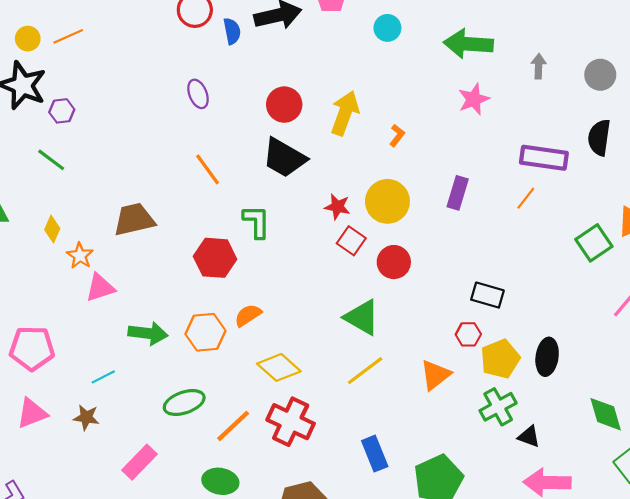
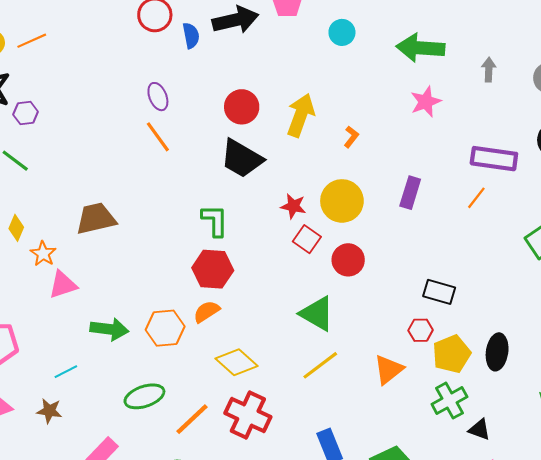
orange line: (208, 169) -> (158, 137), moved
red hexagon: (215, 258) -> (213, 269), moved

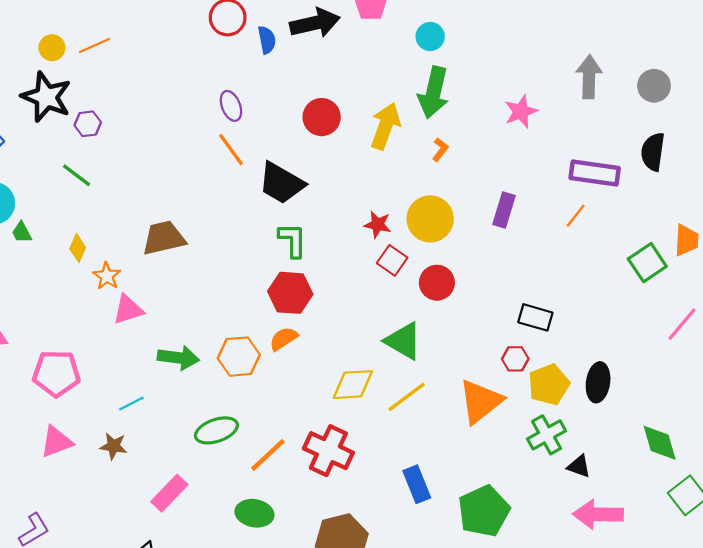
green arrow: (421, 48) -> (434, 92), moved, turned -81
gray arrow: (489, 70) -> (589, 77), size x1.6
black trapezoid: (242, 159) -> (281, 183), moved
yellow diamond: (236, 362) -> (353, 385), moved, turned -45
orange triangle: (388, 369) -> (481, 401), size x1.4

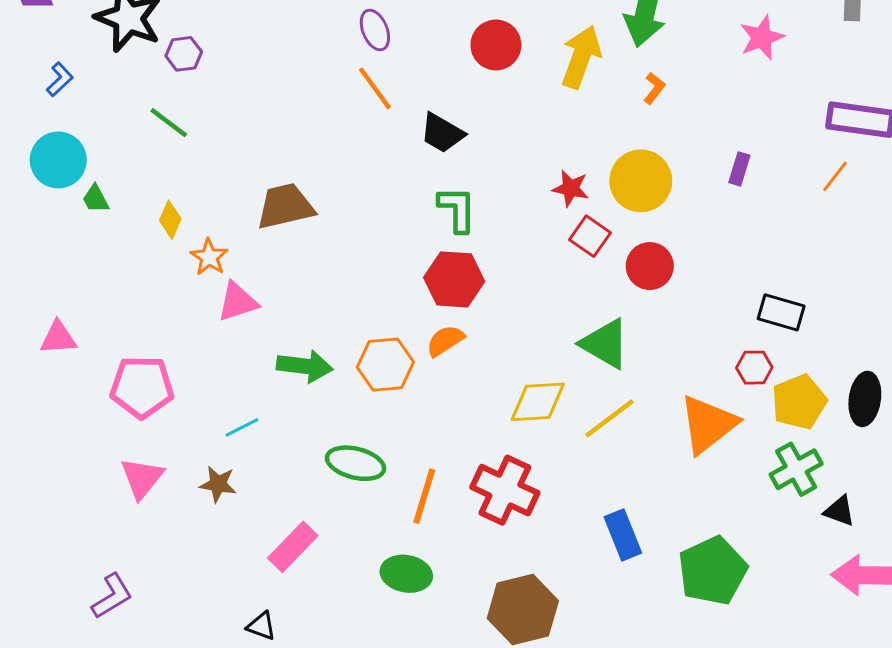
black trapezoid: (281, 183) -> (442, 133), size x0.7
purple rectangle: (504, 210) -> (739, 169), size x0.7
green ellipse: (216, 430) -> (355, 463), turned 33
pink triangle: (56, 442) -> (142, 478), turned -30
orange line: (268, 455) -> (424, 496), turned -30

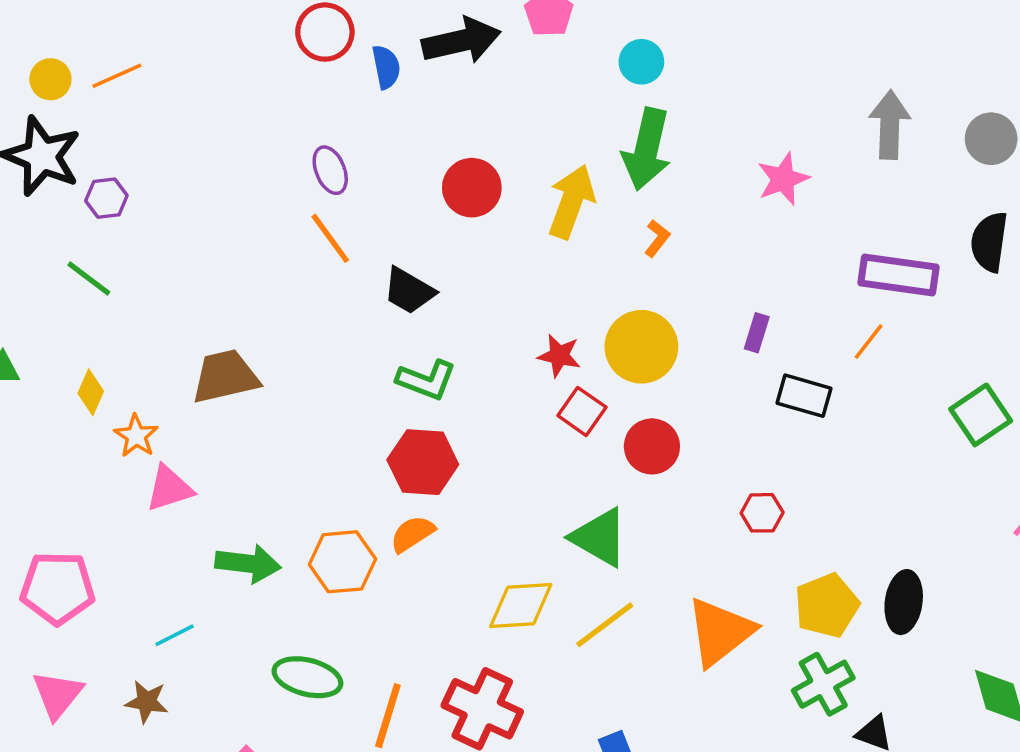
green L-shape: (457, 209) -> (426, 380), turned 111
black rectangle: (781, 312) -> (804, 396), moved
red hexagon: (754, 368) -> (762, 513), moved

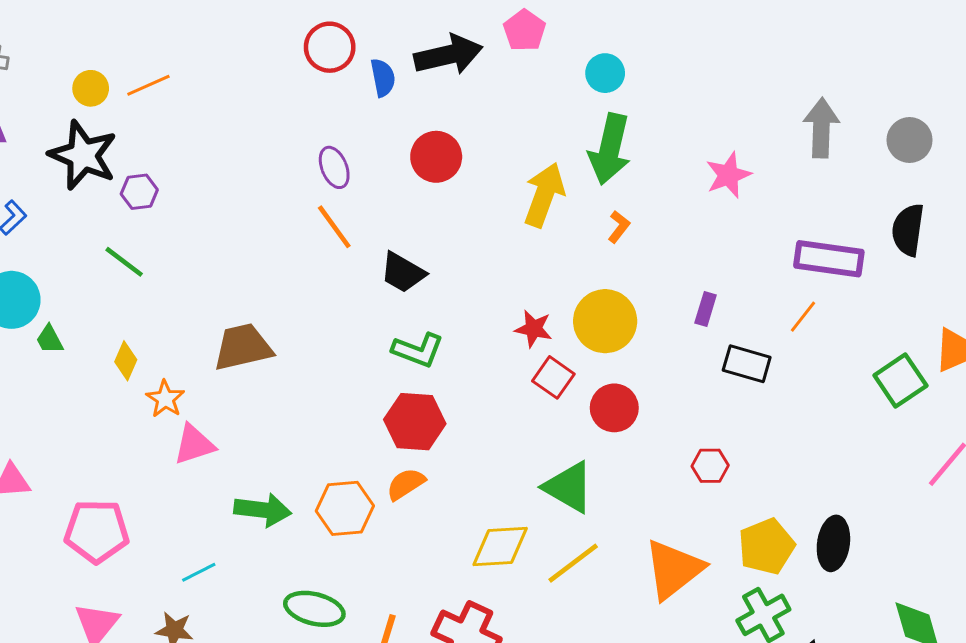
red circle: (472, 188) -> (436, 157), moved

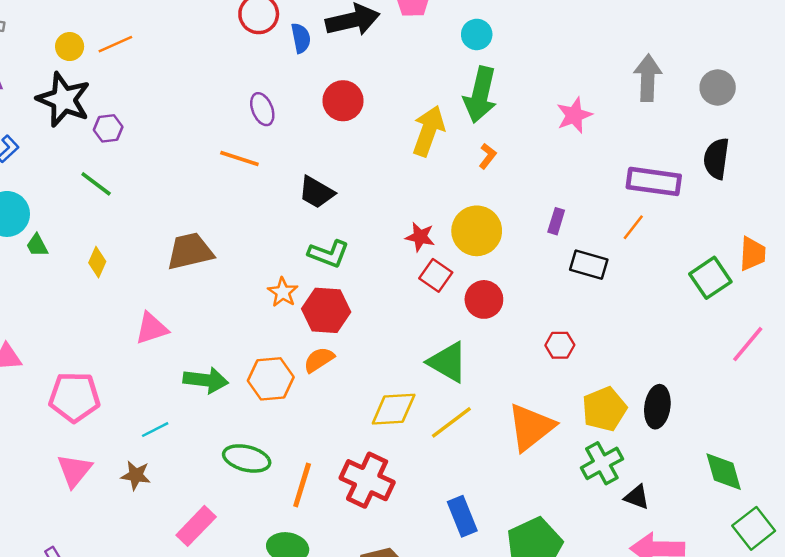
orange line: (334, 227) -> (239, 159), moved, turned -36
orange star: (165, 399) -> (283, 292), moved

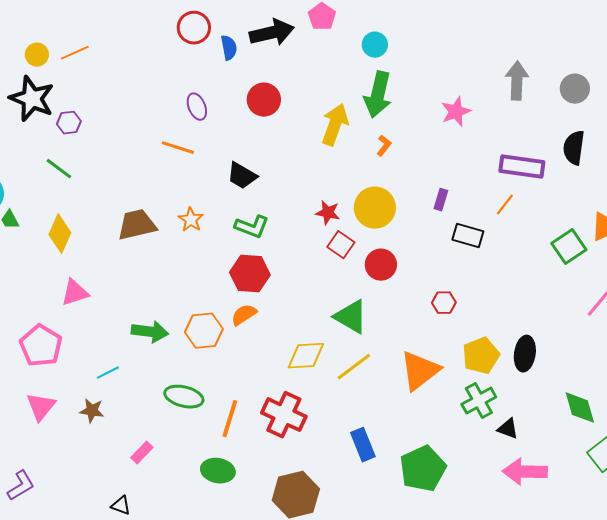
yellow diamond: (97, 262) -> (60, 234), size x1.5
orange star: (283, 292) -> (191, 220), moved
pink triangle: (151, 328) -> (75, 293), moved
pink pentagon: (74, 397) -> (41, 346), turned 30
pink rectangle: (196, 526) -> (142, 453), size x0.7

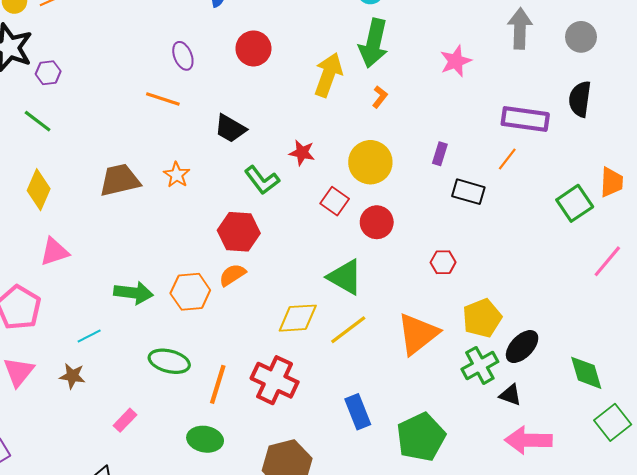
red star: (328, 213) -> (302, 153), moved
green L-shape: (252, 227) -> (262, 180), moved, turned 32
black ellipse: (525, 354) -> (522, 347), moved, turned 36

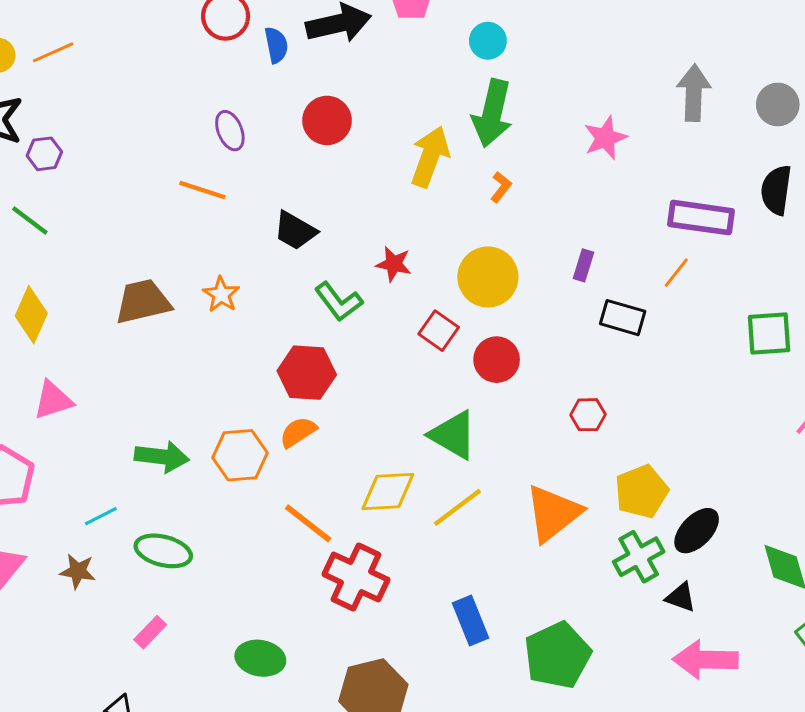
green square: (575, 203) -> (769, 334), turned 30
green ellipse: (169, 361) -> (163, 551), moved
orange line: (218, 384) -> (308, 523), moved, turned -69

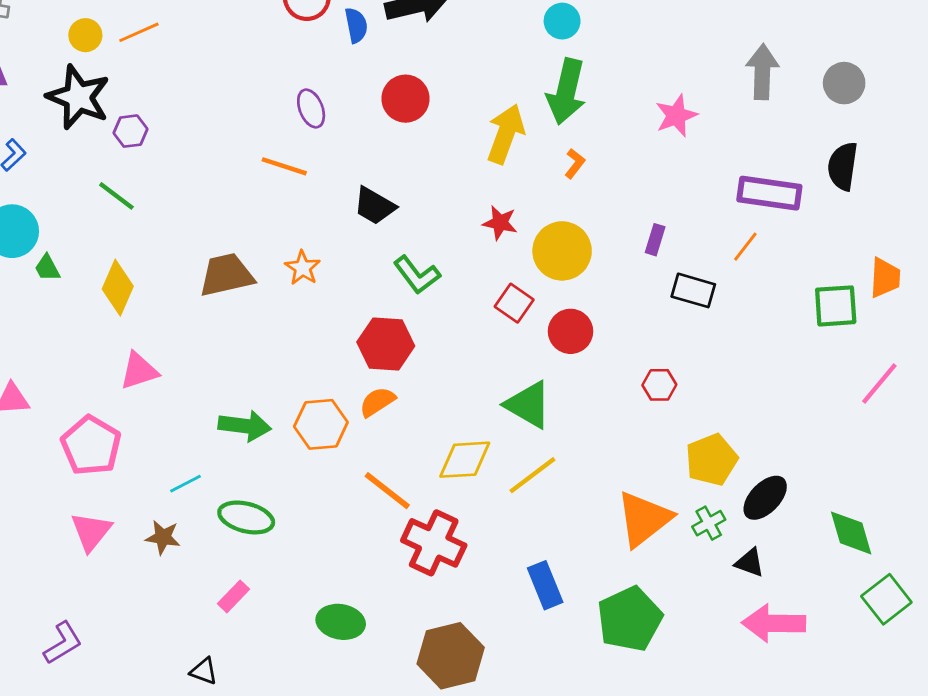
red star: (394, 264) -> (500, 223), moved
orange triangle: (553, 513) -> (644, 519), moved
green cross: (639, 557) -> (709, 523), size x0.7

